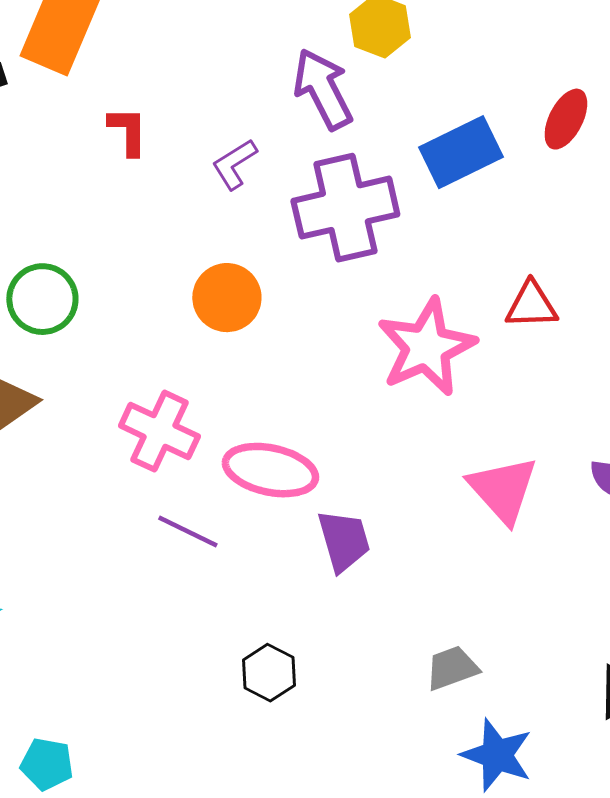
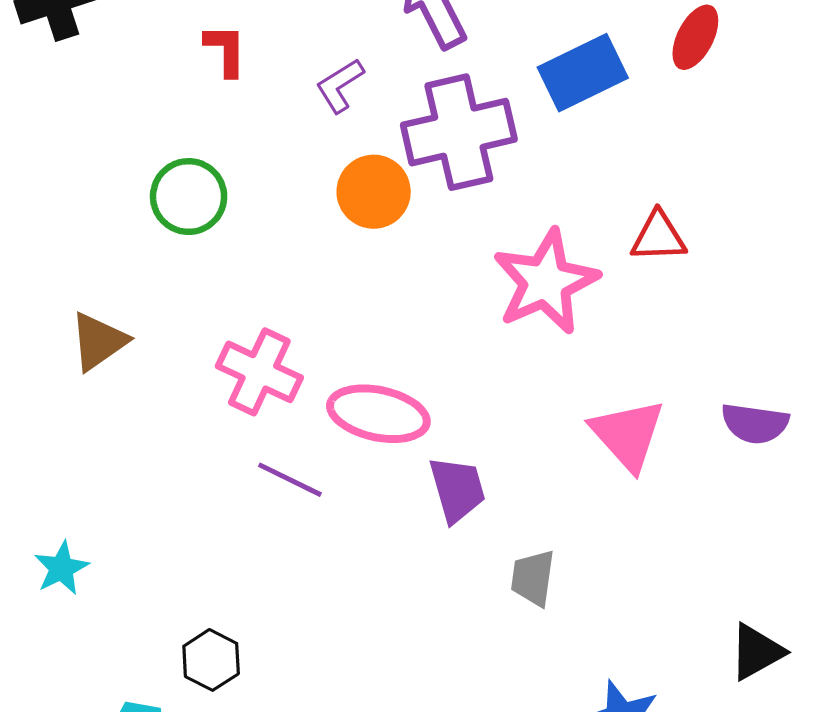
orange circle: (227, 298) -> (374, 192), moved
green circle: (42, 299) -> (189, 197), moved
gray trapezoid: (452, 668) -> (533, 578), moved, turned -62
black hexagon: (269, 673) -> (211, 660), moved

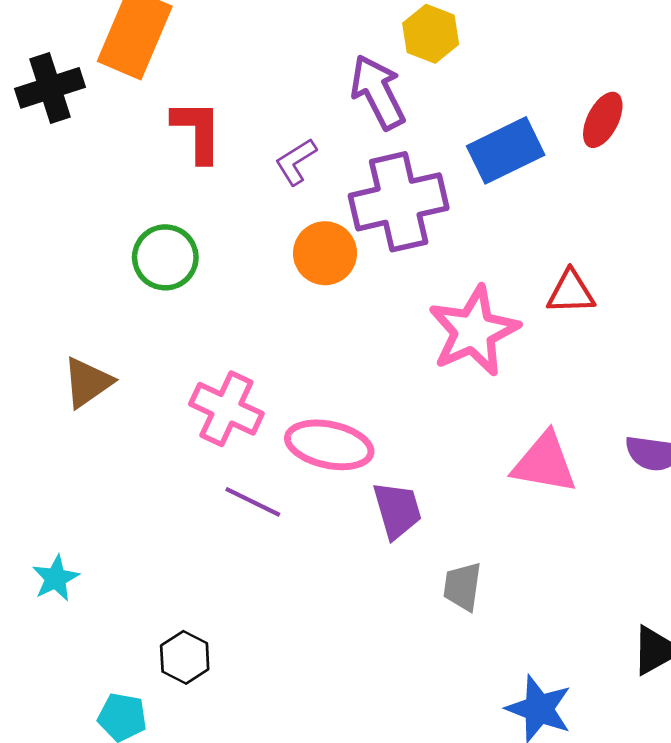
red L-shape: (226, 50) -> (197, 131), size x1.4
pink triangle: (628, 435) -> (544, 463), turned -38

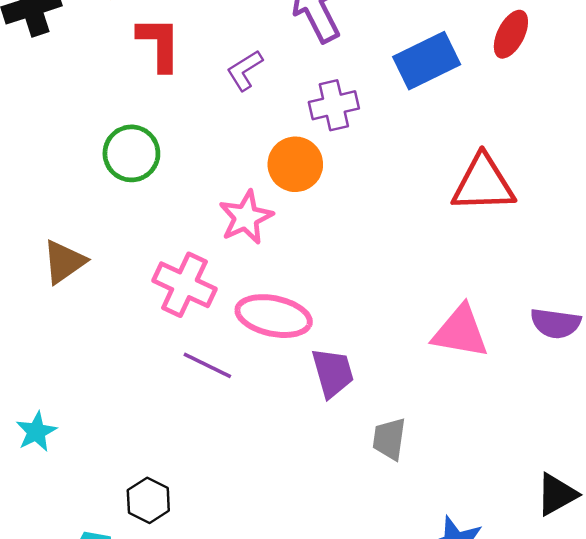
purple cross: (399, 202) -> (334, 105), size x0.6
orange circle: (325, 253) -> (295, 164), moved
red triangle: (571, 292) -> (483, 184), size x1.5
pink star: (474, 331) -> (246, 217), moved, size x0.7

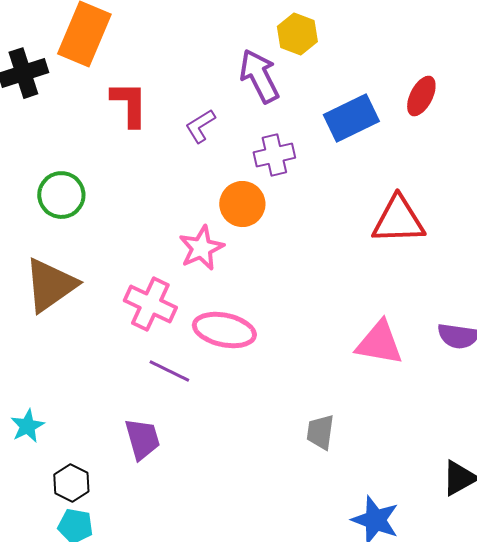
green circle: (131, 153) -> (61, 195), moved
brown triangle: (64, 262) -> (50, 285), size x1.5
purple trapezoid: (333, 373) -> (142, 439), moved
black hexagon: (148, 500) -> (71, 483), moved

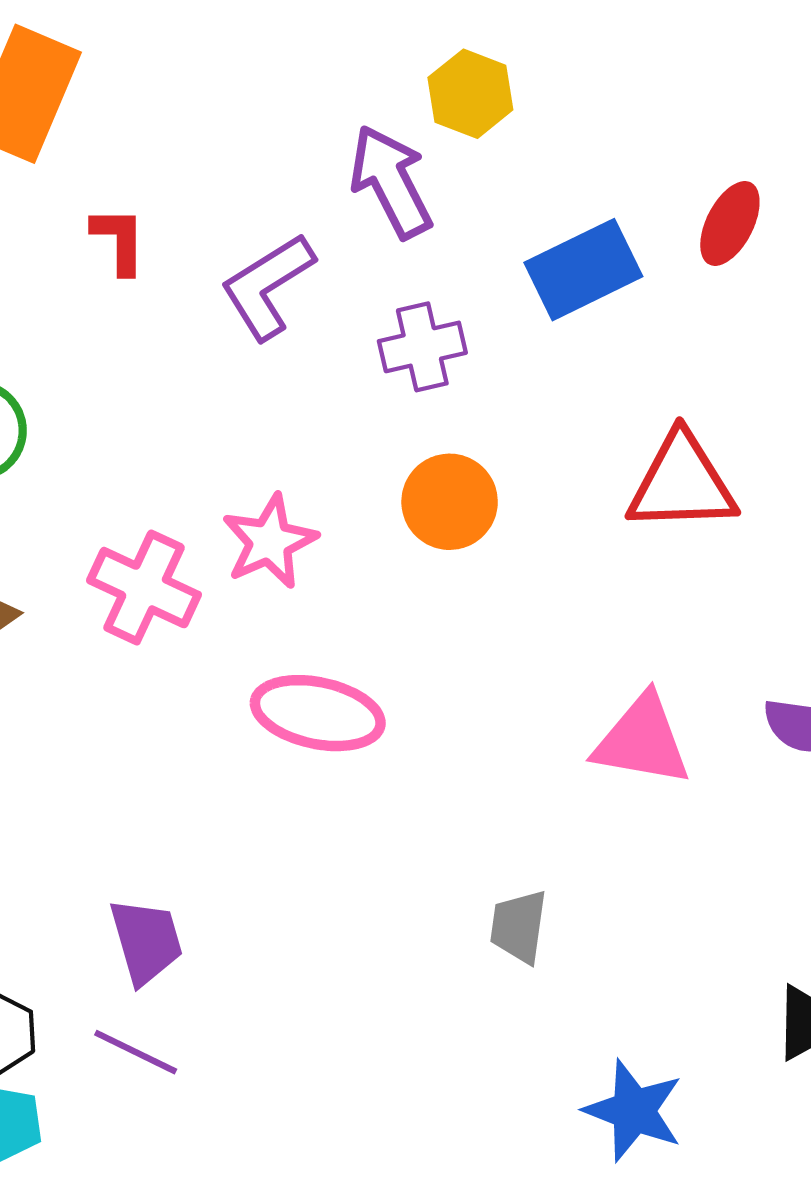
red L-shape: (129, 104) -> (119, 240), size x0.7
purple L-shape: (200, 126) -> (268, 286), size x1.5
orange circle: (242, 204) -> (450, 502), moved
pink cross: (150, 304) -> (144, 588), moved
purple line: (169, 371) -> (136, 1052), moved

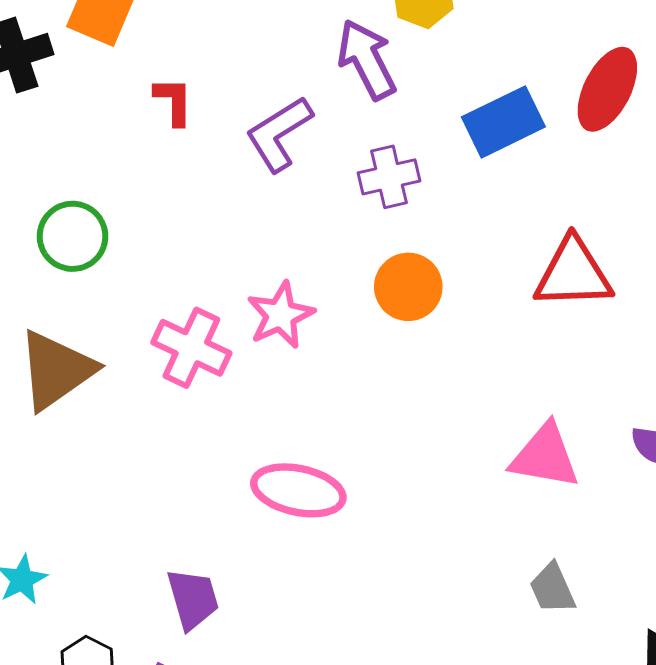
red ellipse: (730, 223) -> (607, 89), size x1.4
pink ellipse: (318, 713) -> (298, 490), moved
gray trapezoid: (519, 927) -> (552, 588), moved, turned -32

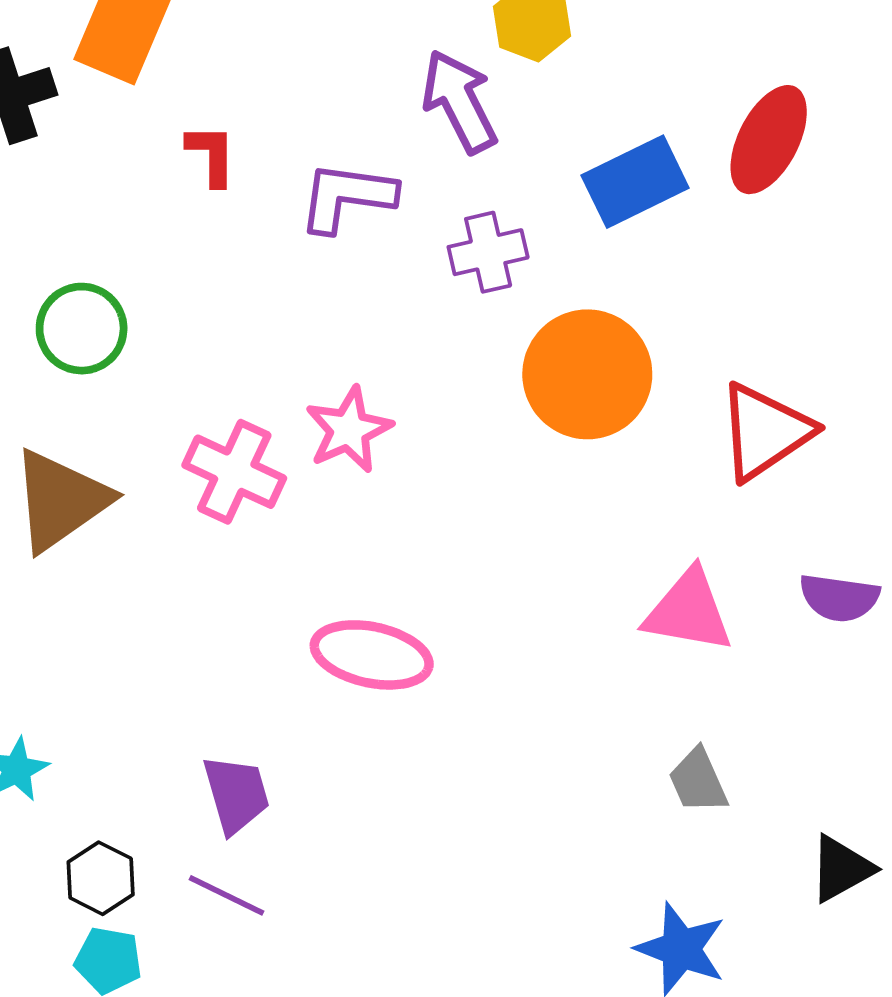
purple L-shape: (279, 134) -> (347, 197), turned 40
red triangle: (573, 273) -> (765, 432), moved, turned -32
orange circle: (408, 287) -> (587, 374), moved, size x1.5

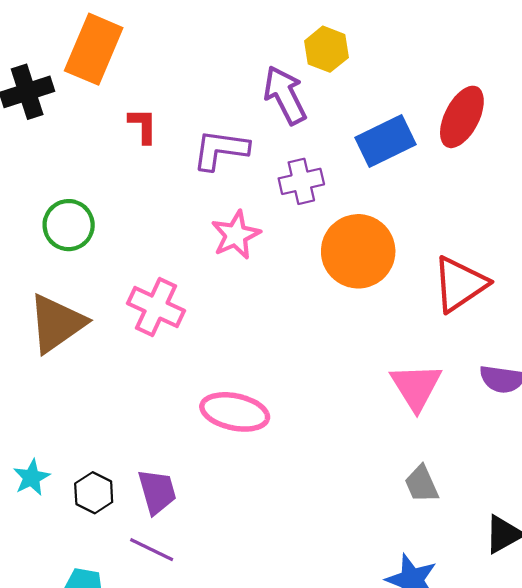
pink star: (349, 430) -> (236, 235), moved
pink triangle: (688, 611) -> (416, 387), turned 48
black hexagon: (101, 878) -> (94, 493), moved

